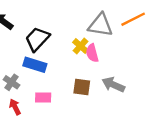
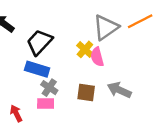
gray triangle: (100, 25) -> (106, 27), turned -44
gray cross: (12, 82) -> (49, 88), moved

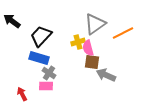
orange line: (140, 21) -> (123, 33), moved
yellow cross: (85, 49) -> (78, 42), turned 32
brown square: (86, 92) -> (92, 62), moved

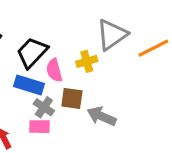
pink semicircle: (88, 48) -> (54, 70), moved
brown square: (92, 62) -> (72, 98), moved
gray arrow: (106, 75) -> (102, 116), moved

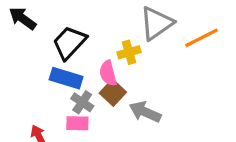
pink semicircle: (54, 70) -> (108, 73), moved
brown square: (72, 98) -> (113, 93), turned 35

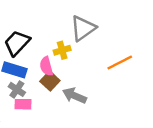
orange line: (202, 38) -> (120, 63), moved
gray cross: (82, 102) -> (17, 89), moved

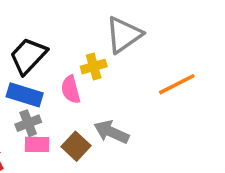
brown square: (50, 81) -> (76, 146), moved
gray cross: (17, 89) -> (28, 123), turned 35

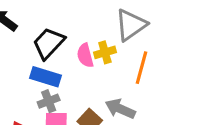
orange line: (177, 84) -> (142, 68), moved, turned -48
pink semicircle: (71, 90) -> (85, 55), moved

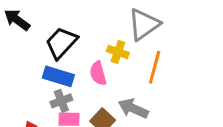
yellow cross: (105, 52) -> (118, 52), turned 35
pink semicircle: (85, 55) -> (98, 73), moved

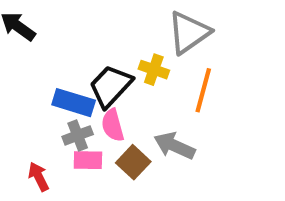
black trapezoid: (61, 43) -> (111, 86), moved
pink semicircle: (98, 73) -> (113, 125), moved

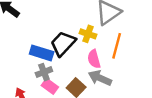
pink semicircle: (113, 125) -> (94, 59), moved
pink rectangle: (88, 160) -> (50, 86), turned 35

